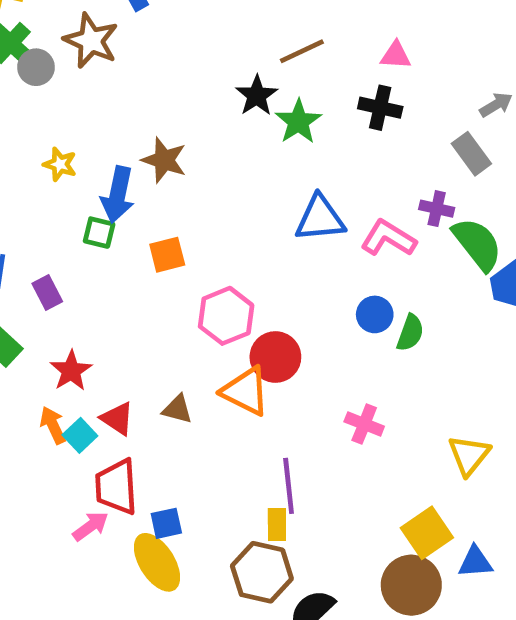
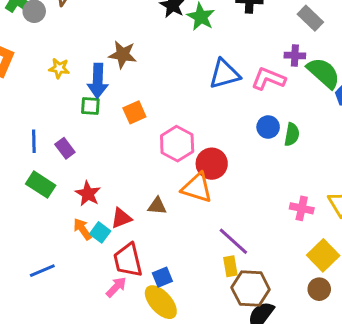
red triangle: (117, 419) -> (121, 218), turned -45
pink cross: (364, 424) -> (302, 208), moved
purple line: (289, 486) -> (233, 241), turned -32
brown hexagon: (262, 572) -> (251, 288), moved
brown circle: (411, 585) -> (319, 289), size x0.6

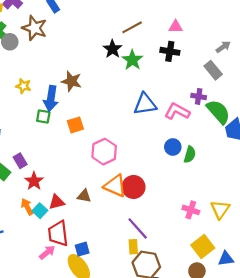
purple rectangle: (65, 148) -> (20, 161), moved
red circle: (212, 164) -> (134, 187), moved

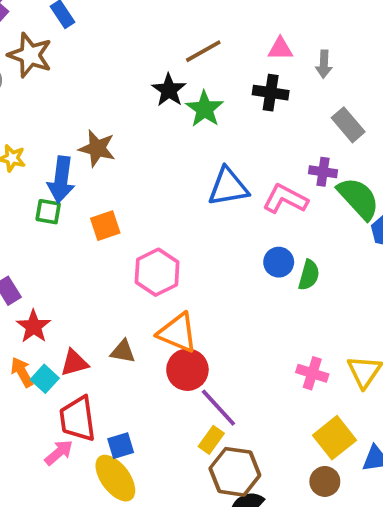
gray arrow: (223, 47) -> (324, 64), moved, turned 128
red circle: (134, 187) -> (187, 370), moved
yellow rectangle: (133, 247) -> (211, 440), turned 40

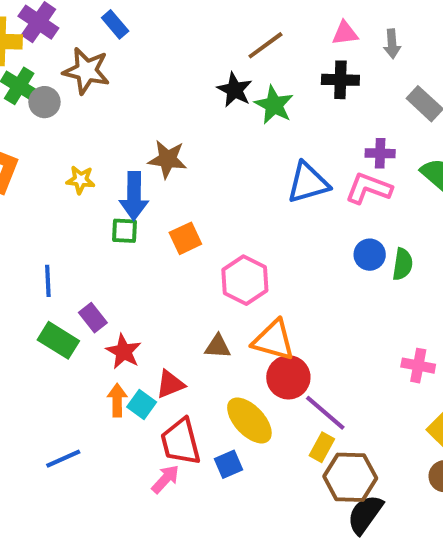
purple cross: (323, 172) -> (380, 153), moved
brown triangle: (123, 351) -> (218, 346), moved
orange arrow: (22, 372) -> (117, 400), turned 36
yellow ellipse: (115, 478) -> (249, 420), moved

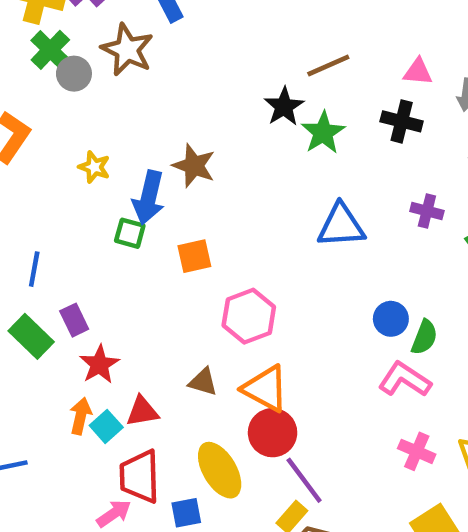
pink L-shape: (369, 188) -> (405, 380), moved

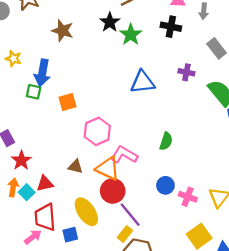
brown star: (194, 166) -> (62, 31), moved
blue circle: (391, 319) -> (165, 185), moved
green semicircle: (424, 337) -> (166, 141), moved
pink L-shape: (405, 380) -> (124, 155), moved

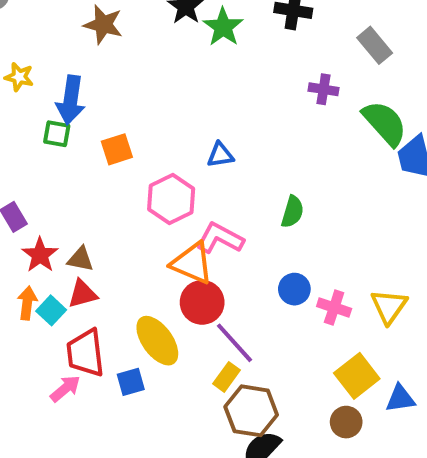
blue triangle: (143, 82) -> (220, 155), moved, size x0.6
brown triangle: (75, 167) -> (80, 259), moved

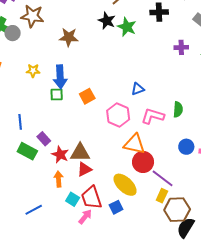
pink L-shape: (220, 238) -> (153, 116), moved
brown triangle: (80, 259) -> (80, 153), size x1.5
cyan square: (51, 310) -> (73, 199), moved

